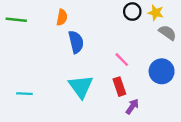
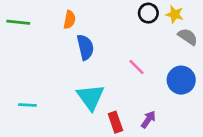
red rectangle: (119, 87) -> (115, 122), moved

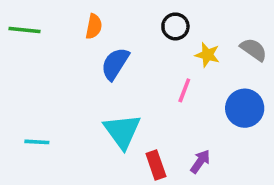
black circle: (148, 13) -> (175, 26), moved
yellow star: (175, 14) -> (207, 55), moved
blue semicircle: (85, 47) -> (115, 64), turned -135
pink line: (137, 67) -> (184, 90), turned 66

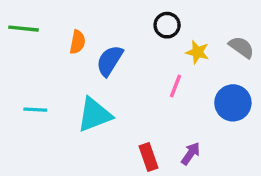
orange semicircle: (94, 26) -> (78, 42), moved
cyan triangle: (122, 131) -> (94, 115), moved, turned 45
cyan line: (37, 142) -> (35, 110), moved

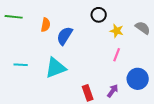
pink line: (176, 86) -> (117, 55), moved
blue circle: (233, 103) -> (138, 79), moved

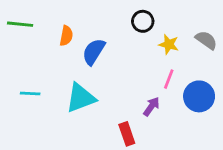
blue circle: (138, 79) -> (199, 96), moved
purple arrow: (113, 91) -> (151, 106), moved

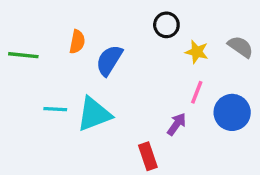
green line: (20, 24) -> (23, 55), moved
cyan line: (30, 93) -> (55, 109), moved

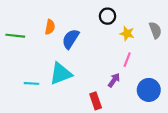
gray semicircle: (241, 47) -> (155, 30), turned 35
cyan line: (55, 109) -> (31, 83), moved
blue circle: (232, 112) -> (149, 90), moved

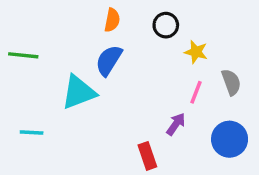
orange semicircle: (50, 27) -> (112, 20), moved
gray semicircle: (155, 30) -> (231, 82), moved
cyan triangle: (61, 74) -> (79, 92), moved
cyan line: (31, 83) -> (32, 132), moved

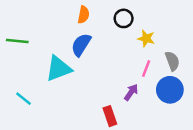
cyan line: (32, 132) -> (23, 99), turned 36
blue circle: (230, 139) -> (170, 90), moved

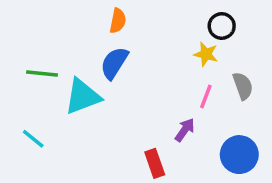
black circle: (124, 18) -> (222, 26), moved
green line: (17, 41) -> (42, 74), moved
blue circle: (170, 90) -> (239, 155), moved

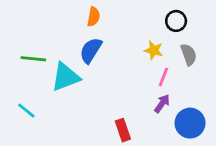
yellow star: (206, 54) -> (154, 50), moved
gray semicircle: (243, 86) -> (189, 55), moved
purple arrow: (185, 130) -> (162, 104), moved

